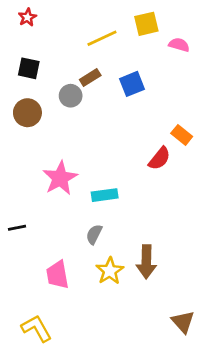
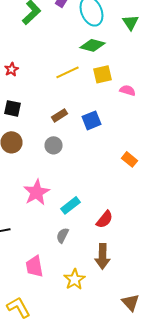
yellow line: (102, 38) -> (68, 72), moved
gray circle: (71, 96) -> (54, 145), moved
red semicircle: (159, 158) -> (104, 219), moved
cyan rectangle: (105, 195) -> (70, 205), turned -30
yellow star: (110, 271) -> (74, 279), moved

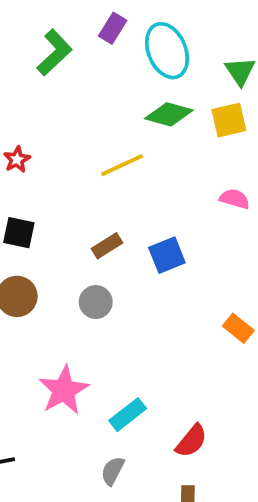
yellow square: (102, 74) -> (229, 120), moved

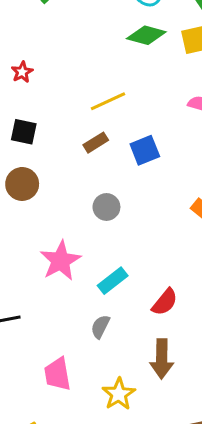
yellow line: (122, 165) -> (108, 101), moved
gray circle: (96, 302) -> (106, 207), moved

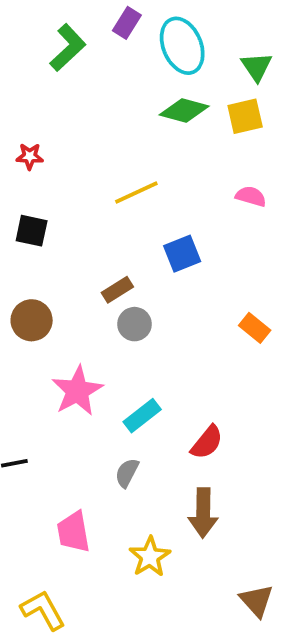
red star: (22, 72) -> (30, 156), turned 30
brown rectangle: (96, 143) -> (117, 290), moved
brown circle: (22, 184) -> (32, 320), moved

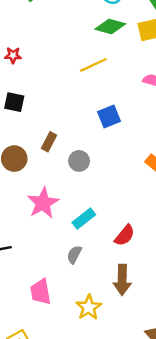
yellow line: (136, 193) -> (93, 65), moved
brown rectangle: (117, 290) -> (49, 142), moved, turned -30

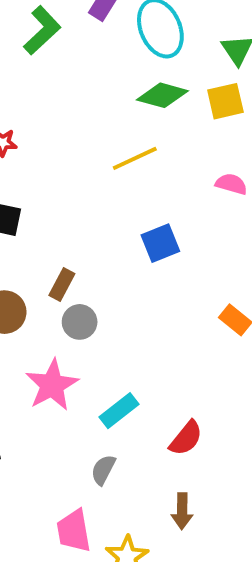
gray circle: (79, 161) -> (80, 322), moved
brown arrow: (122, 280) -> (182, 511), size x0.7
pink trapezoid: (41, 292) -> (74, 531), moved

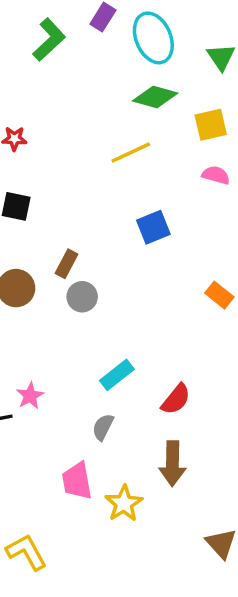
yellow square: (225, 101) -> (211, 125), moved
pink star: (52, 385) -> (30, 396), moved, size x0.6
brown arrow: (182, 511) -> (172, 464), size x1.4

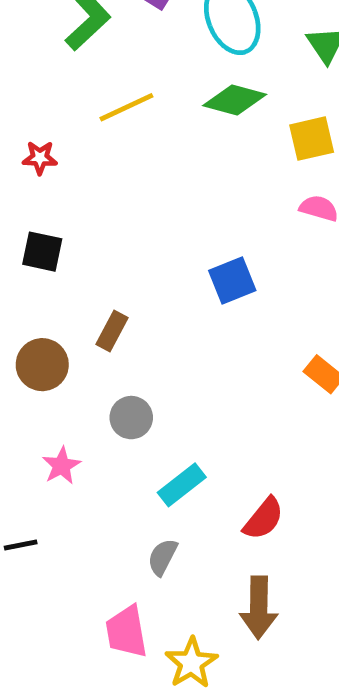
yellow line: (131, 153) -> (126, 107), moved
gray circle: (82, 297) -> (131, 418), moved
pink star: (30, 396) -> (61, 466), moved

